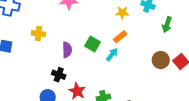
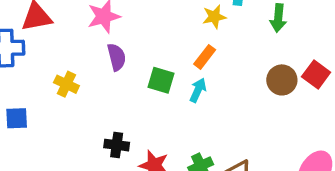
yellow star: (122, 13) -> (214, 17), moved
yellow cross: (38, 34) -> (66, 84), turned 32
purple semicircle: (67, 50) -> (117, 57), moved

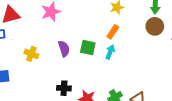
purple semicircle: (117, 57) -> (64, 49), moved
brown circle: (282, 80) -> (155, 26), moved

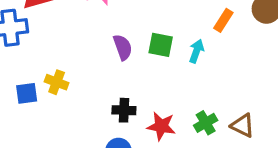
orange rectangle: (113, 32) -> (223, 20), moved
yellow cross: (31, 54) -> (57, 82), moved

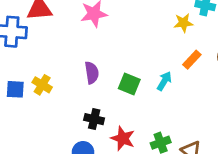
green square: (161, 45) -> (129, 84), moved
purple semicircle: (123, 47) -> (92, 73), moved

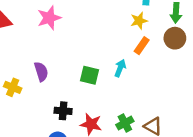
yellow star: (183, 23) -> (139, 21), moved
purple semicircle: (92, 73) -> (41, 72), moved

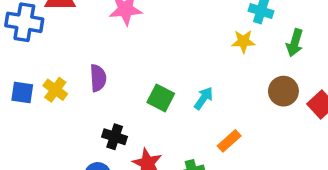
brown circle: (175, 38) -> (283, 91), moved
orange rectangle: (142, 46) -> (229, 141), moved

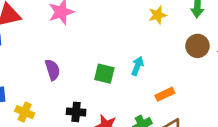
yellow cross: (55, 90) -> (25, 112), moved
orange rectangle: (229, 141) -> (165, 94), turned 30

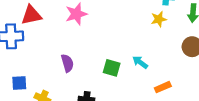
cyan arrow: (137, 66) -> (140, 62), turned -77

